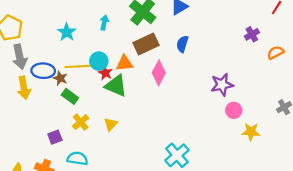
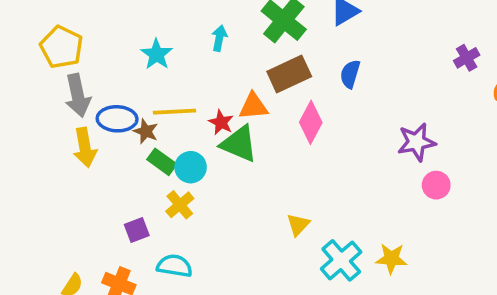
cyan circle: (99, 61) -> (191, 167), moved
yellow triangle: (111, 124) -> (298, 225), moved
yellow star: (251, 132) -> (391, 259), moved

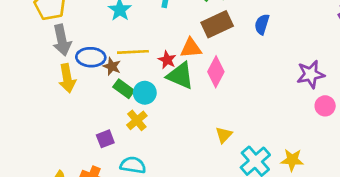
pink diamond: (311, 122) -> (216, 72), moved

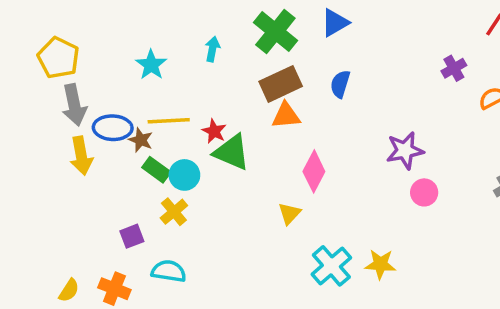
orange triangle: (191, 48) -> (286, 115), moved
pink diamond: (216, 72) -> (314, 171), moved
yellow triangle: (224, 135) -> (289, 213), moved

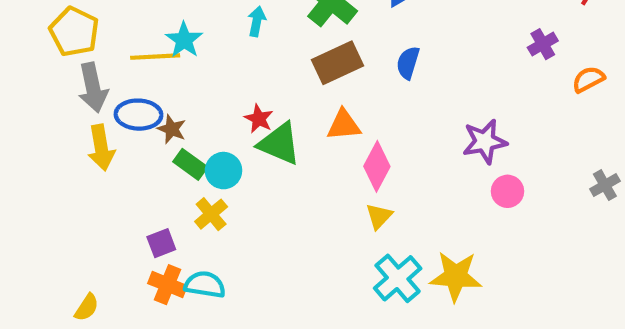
orange triangle: (286, 115) -> (344, 125), moved
yellow line: (169, 121) -> (155, 57), moved
yellow triangle: (289, 213) -> (379, 216), moved
yellow star: (380, 264) -> (456, 276), size x1.4
orange cross: (114, 289) -> (168, 285), moved

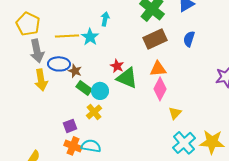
cyan arrow: (257, 21) -> (105, 19), moved
cyan star: (184, 40) -> (90, 37), moved
pink diamond: (377, 166) -> (160, 89), moved

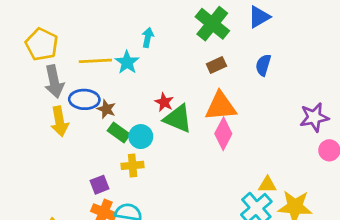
brown rectangle: (155, 39) -> (216, 65), size x0.6
orange triangle: (158, 69) -> (221, 106), size x1.4
yellow cross: (94, 112) -> (133, 165), turned 35
yellow triangle: (175, 113) -> (267, 185), moved, turned 48

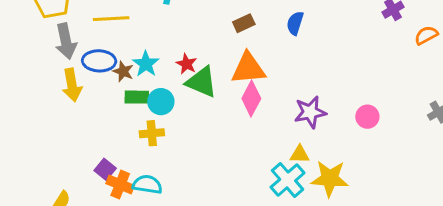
cyan star: (127, 62) -> (146, 64), moved
purple star: (314, 117) -> (310, 112), moved
green rectangle: (119, 132) -> (137, 97), turned -35
purple square: (99, 185) -> (105, 169), moved, turned -30

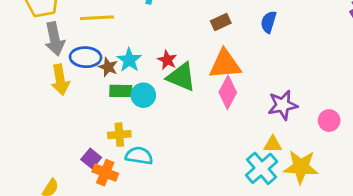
pink circle: (367, 117) -> (329, 121), moved
yellow cross: (152, 133) -> (119, 135), moved
cyan semicircle: (147, 185) -> (139, 156), moved

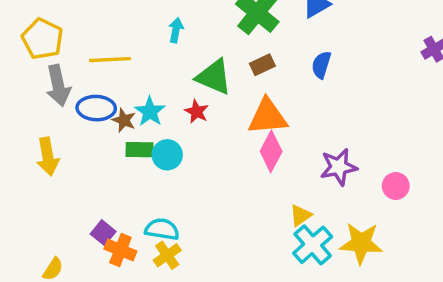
green triangle: (181, 77) -> (214, 77), moved
yellow arrow: (60, 80) -> (48, 157), moved
yellow cross: (119, 135) -> (167, 255), moved, turned -30
yellow triangle: (273, 144) -> (300, 215), moved, turned -36

